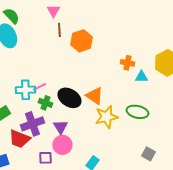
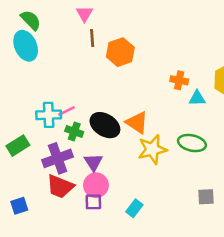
red trapezoid: (19, 139) -> (60, 187), moved
gray square: (148, 154) -> (206, 197), turned -32
purple square: (45, 158) -> (93, 202), moved

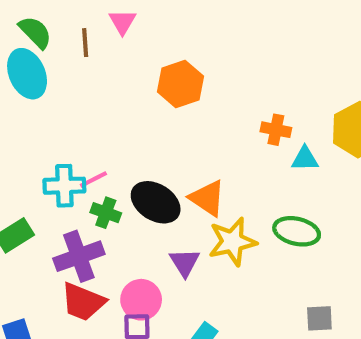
brown line: (92, 38) -> (85, 43), moved
purple triangle: (93, 162) -> (185, 262), moved

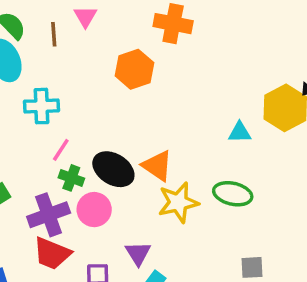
orange cross: (276, 130) -> (173, 24), moved, size x1.5
pink line: (93, 179) -> (61, 150), turned -30
cyan cross: (64, 186) -> (42, 106), moved
purple triangle: (185, 262) -> (138, 253), moved
pink circle: (141, 300) -> (94, 210), moved

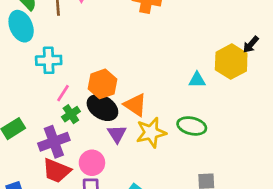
orange hexagon: (134, 69) -> (102, 84), moved
green cross: (71, 178) -> (71, 114), turned 36
pink circle: (94, 210) -> (92, 163), moved
purple triangle: (138, 253) -> (117, 134), moved

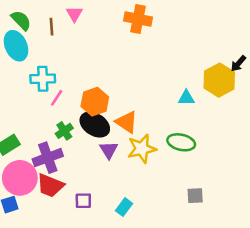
pink line: (63, 93) -> (57, 98), moved
pink circle: (92, 163) -> (20, 178), moved, size x1.4

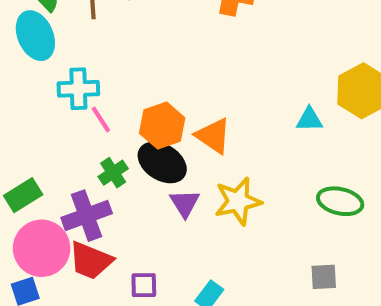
pink line: (57, 98) -> (101, 119), turned -66
orange triangle: (127, 122) -> (213, 136), moved
green ellipse: (181, 142) -> (340, 201), moved

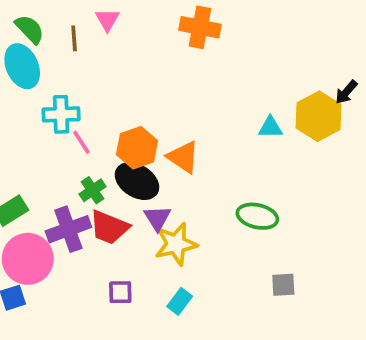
cyan triangle: (309, 119) -> (270, 127), moved
yellow star: (238, 201) -> (176, 244), moved
green ellipse: (340, 201) -> (257, 216), moved
red trapezoid: (91, 261) -> (109, 227), moved

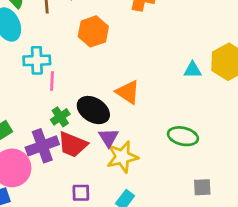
pink line: (81, 142) -> (52, 81), turned 36
orange hexagon: (137, 148) -> (93, 31), moved

